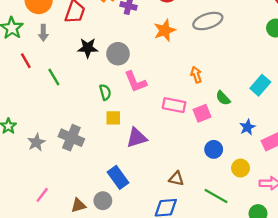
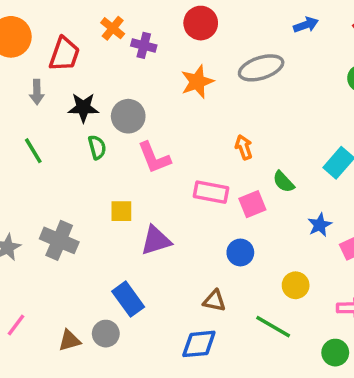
gray arrow: (43, 33) -> (37, 92), moved
green semicircle: (105, 92) -> (97, 147), moved
blue circle: (214, 149) -> (240, 252), moved
yellow circle: (241, 168) -> (296, 285), moved

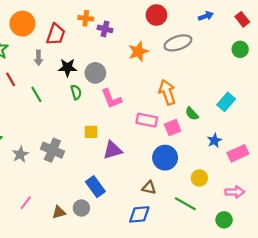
red circle: (201, 23) -> (156, 15), moved
orange cross: (113, 28) -> (86, 18), turned -32
orange arrow: (244, 147) -> (167, 92), size x1.6
blue circle: (240, 252) -> (165, 158), size x1.5

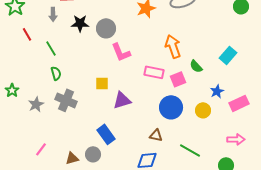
green semicircle: (76, 92) -> (56, 73), moved
yellow circle: (199, 178) -> (203, 110), moved

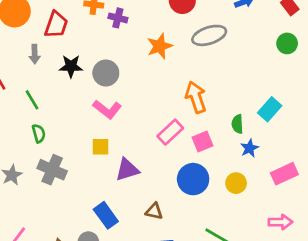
pink L-shape: (121, 52) -> (107, 109), moved, turned -30
green semicircle: (196, 66) -> (237, 124), moved, turned 40
pink rectangle: (154, 72) -> (170, 132), turned -54
blue star: (217, 91) -> (249, 148), moved
brown triangle: (156, 135) -> (154, 211), moved

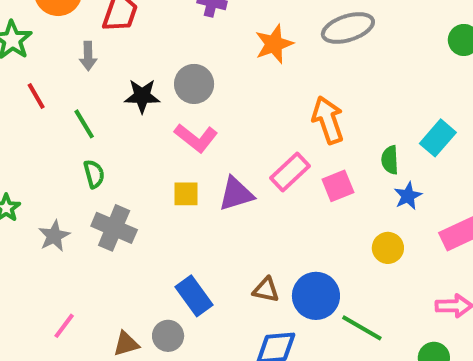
black star: (71, 66) -> (142, 96), moved
purple triangle: (127, 170) -> (236, 194), moved
blue circle: (193, 179) -> (316, 296), moved

